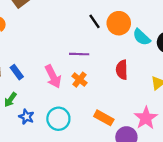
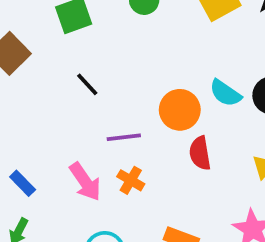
black line: (94, 21) -> (87, 84), moved
orange circle: (119, 23) -> (180, 110), moved

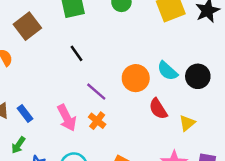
purple line: (124, 137) -> (96, 92), turned 40
red semicircle: (200, 153) -> (158, 109), moved, turned -30

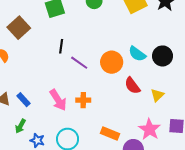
black line: (76, 53) -> (61, 46), turned 48
purple line: (96, 92) -> (79, 63), moved
orange cross: (97, 121) -> (83, 100), turned -32

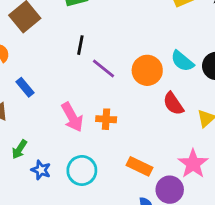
blue rectangle: (23, 100) -> (25, 87), moved

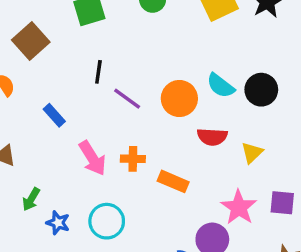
blue rectangle: (25, 87) -> (54, 115), moved
red semicircle: (173, 104) -> (212, 137), turned -50
orange rectangle: (140, 166) -> (173, 181), moved

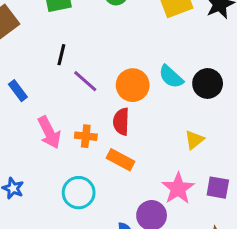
red semicircle: (212, 137) -> (121, 122), moved, turned 84
cyan circle: (107, 221) -> (79, 193), moved

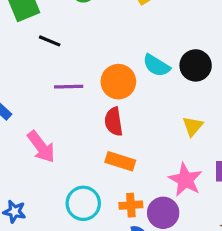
black line: (61, 55) -> (50, 41), moved, turned -70
purple line: (85, 81) -> (69, 87), turned -32
orange cross: (86, 136) -> (131, 205), moved

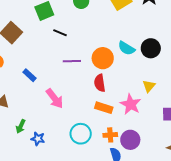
pink star: (185, 180) -> (131, 104), moved

